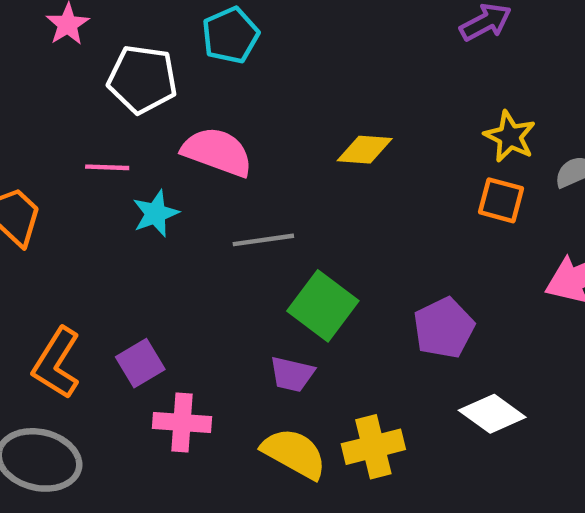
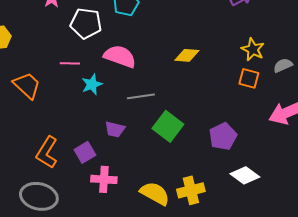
purple trapezoid: (292, 374) -> (115, 129), moved

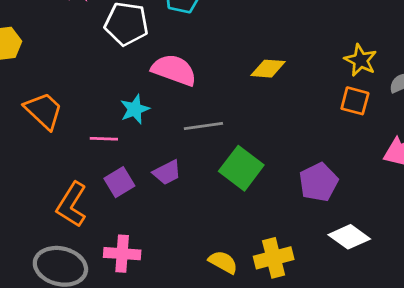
pink line: (70, 63) -> (104, 139), moved
purple trapezoid: (115, 129) -> (167, 172), turned -40
purple square: (85, 152) -> (119, 182), moved
pink cross: (104, 179) -> (122, 254), moved
yellow semicircle: (155, 193) -> (223, 262), size x0.7

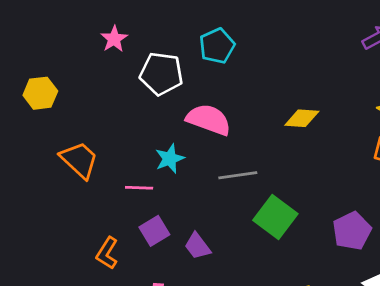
purple trapezoid: (167, 172) -> (197, 246), moved, turned 80
orange L-shape: (72, 205) -> (107, 253), size x0.7

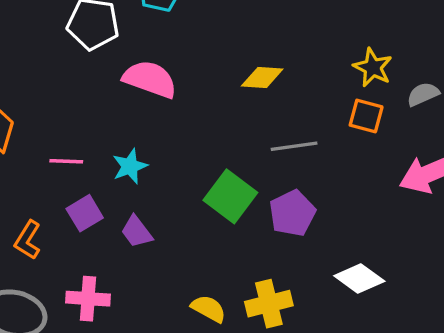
cyan star: (170, 159) -> (130, 166), moved
gray line: (238, 175) -> (294, 146), moved
purple pentagon: (352, 231) -> (292, 213), moved

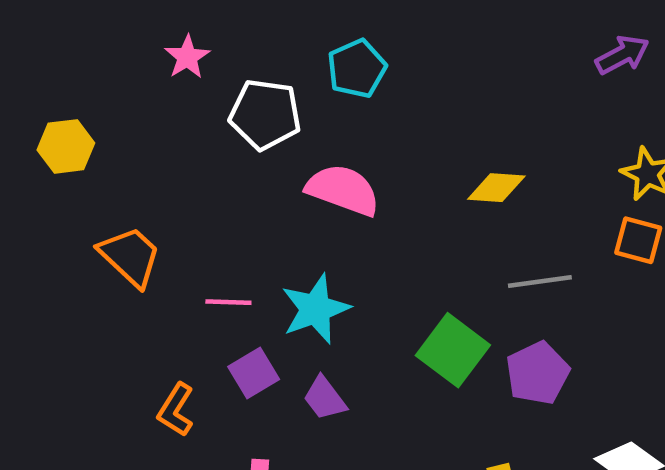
cyan star: (130, 166) -> (315, 309), size x1.4

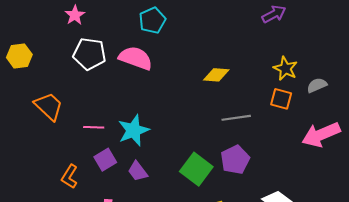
white pentagon: (265, 114) -> (89, 54), moved
pink semicircle: (343, 190) -> (136, 58), moved
green square: (453, 350) -> (196, 169), moved

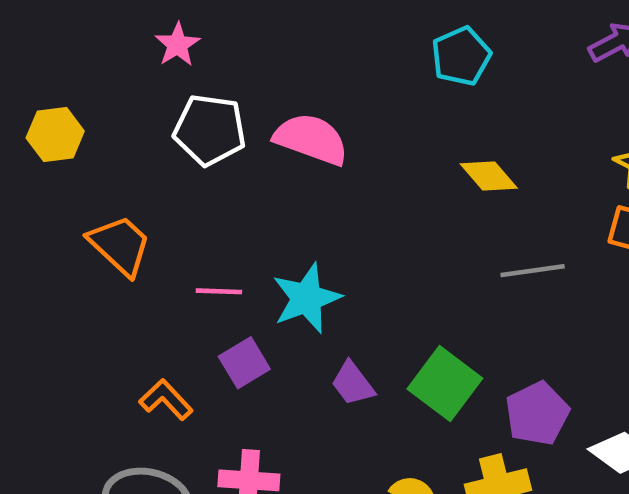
cyan pentagon: (152, 20) -> (461, 56), moved
yellow diamond: (216, 75) -> (489, 176), turned 45
purple pentagon: (235, 160) -> (537, 414), moved
purple trapezoid: (138, 171) -> (353, 384), moved
orange L-shape: (70, 176) -> (166, 400), turned 105

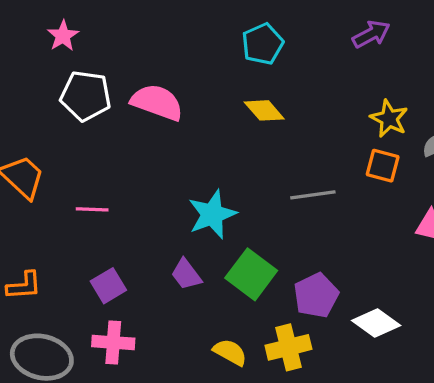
yellow diamond: (489, 176) -> (264, 110), moved
cyan star: (307, 298) -> (212, 214), moved
purple square: (244, 363) -> (108, 286), moved
orange L-shape: (166, 400) -> (24, 286), moved, turned 129

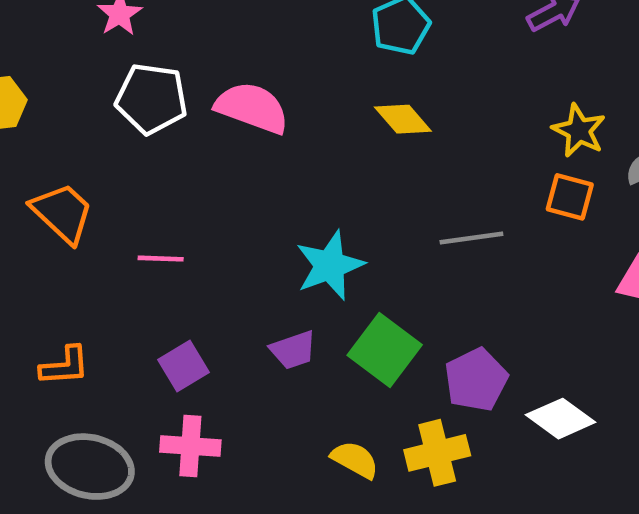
purple trapezoid: (186, 274) -> (293, 350), turned -72

